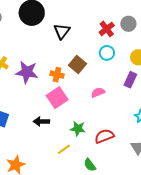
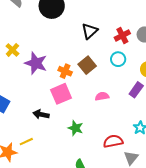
black triangle: (62, 31) -> (90, 31), moved
red semicircle: (104, 136) -> (113, 141), moved
yellow line: (64, 149) -> (26, 142), moved

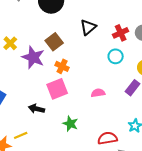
brown square: (87, 65) -> (54, 42), moved

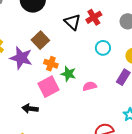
black triangle: (88, 27) -> (73, 22), turned -30
red cross: (121, 33) -> (94, 17), moved
green star: (70, 124) -> (68, 74), moved

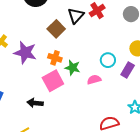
black triangle: (73, 22) -> (76, 16), turned 30
brown square: (40, 40) -> (56, 29), moved
cyan circle: (103, 48) -> (108, 60), moved

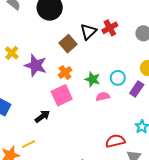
orange cross: (55, 58) -> (65, 72), turned 32
green star: (73, 68) -> (92, 79), moved
black arrow: (35, 103) -> (42, 116), turned 133

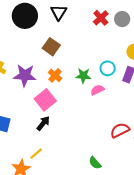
red cross: (110, 28) -> (101, 18), moved
black triangle: (88, 32) -> (59, 12), moved
pink square: (62, 95) -> (45, 100), moved

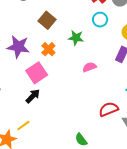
cyan circle: (108, 68) -> (100, 20), moved
green star: (83, 76) -> (76, 38), moved

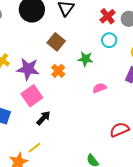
pink square: (37, 73) -> (32, 96), moved

